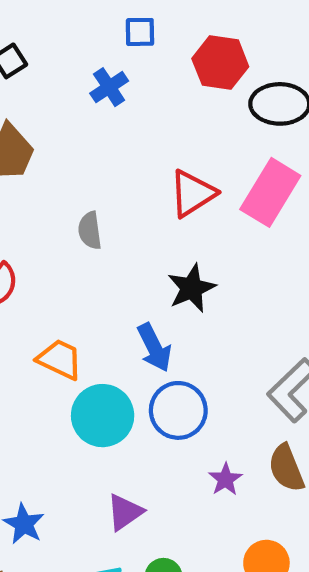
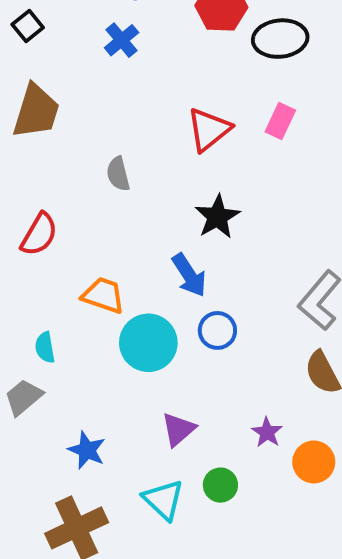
pink rectangle: (270, 192) -> (280, 121), size x0.6
blue circle: (178, 410) -> (217, 330), size x0.7
purple star: (225, 479) -> (267, 432), moved

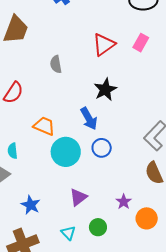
cyan triangle: (163, 500) -> (68, 233), size x0.7

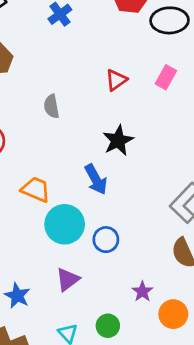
red triangle: (104, 45) -> (116, 80), size x0.7
blue circle: (102, 148) -> (106, 240), moved
purple triangle: (78, 197) -> (68, 279), moved

